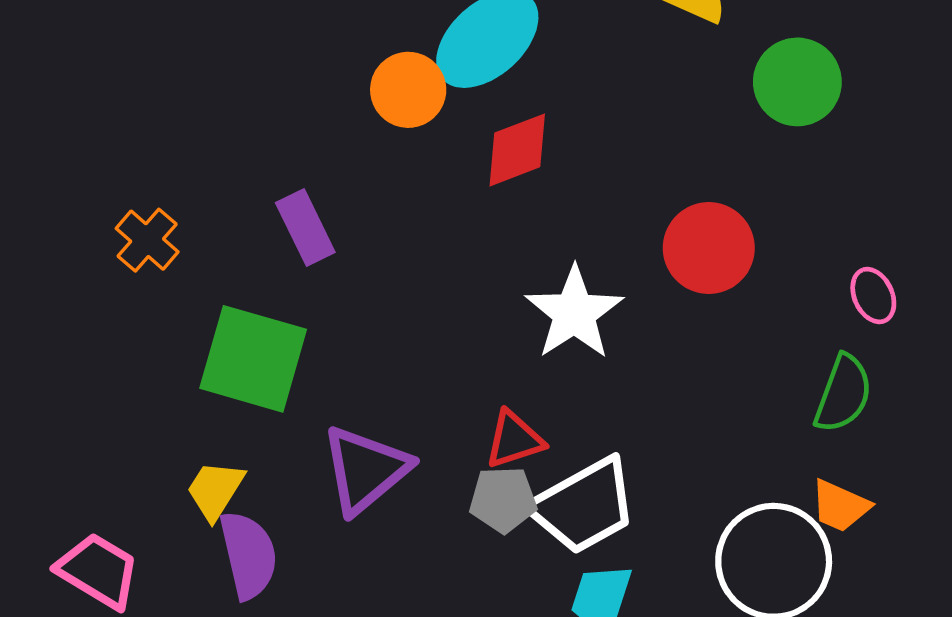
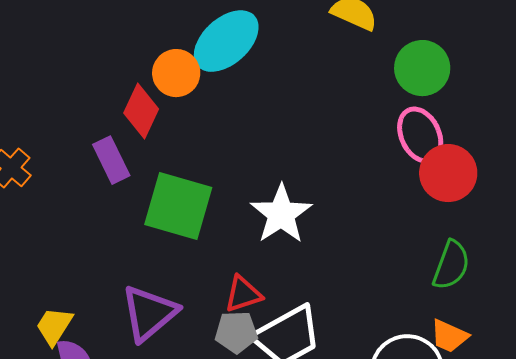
red diamond: (517, 150) -> (141, 111), moved, turned -44
red circle: (709, 248) -> (448, 173), moved
pink ellipse: (873, 296) -> (420, 135), moved, size x1.6
green square: (253, 359) -> (178, 206), moved

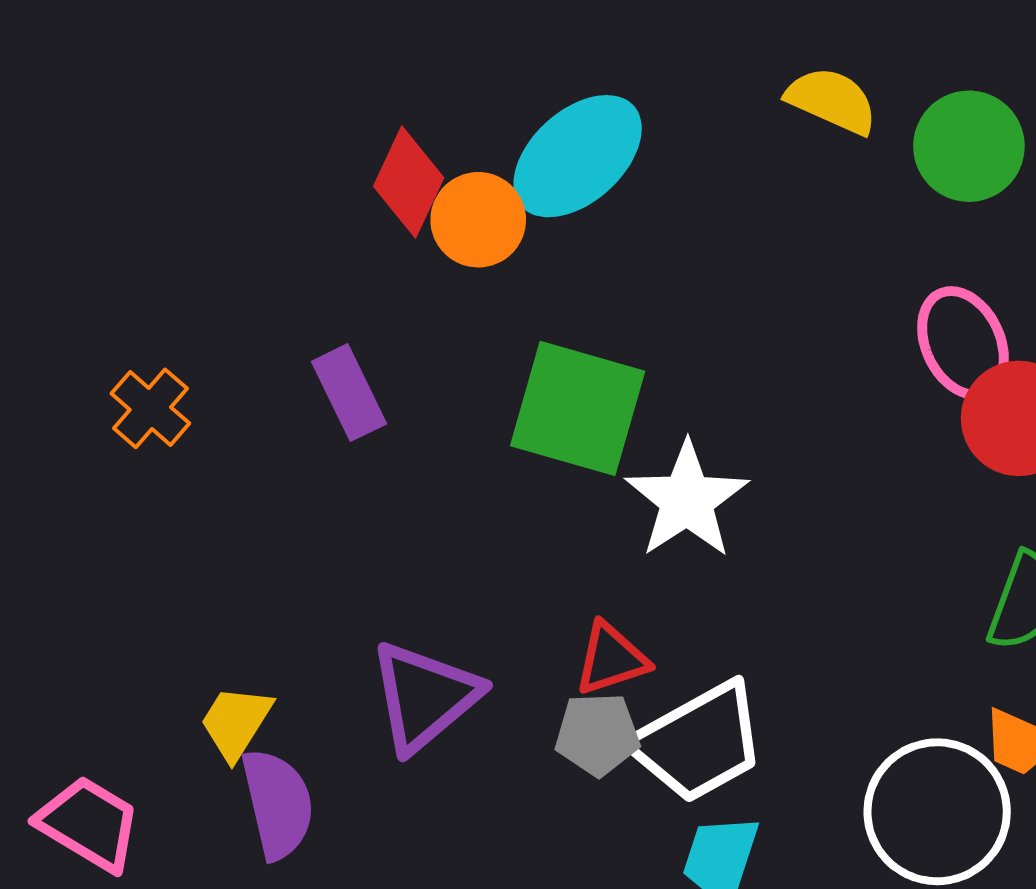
green circle: (422, 68) -> (969, 146), moved
red diamond: (141, 111) -> (409, 182), moved
green square: (178, 206) -> (578, 408), moved

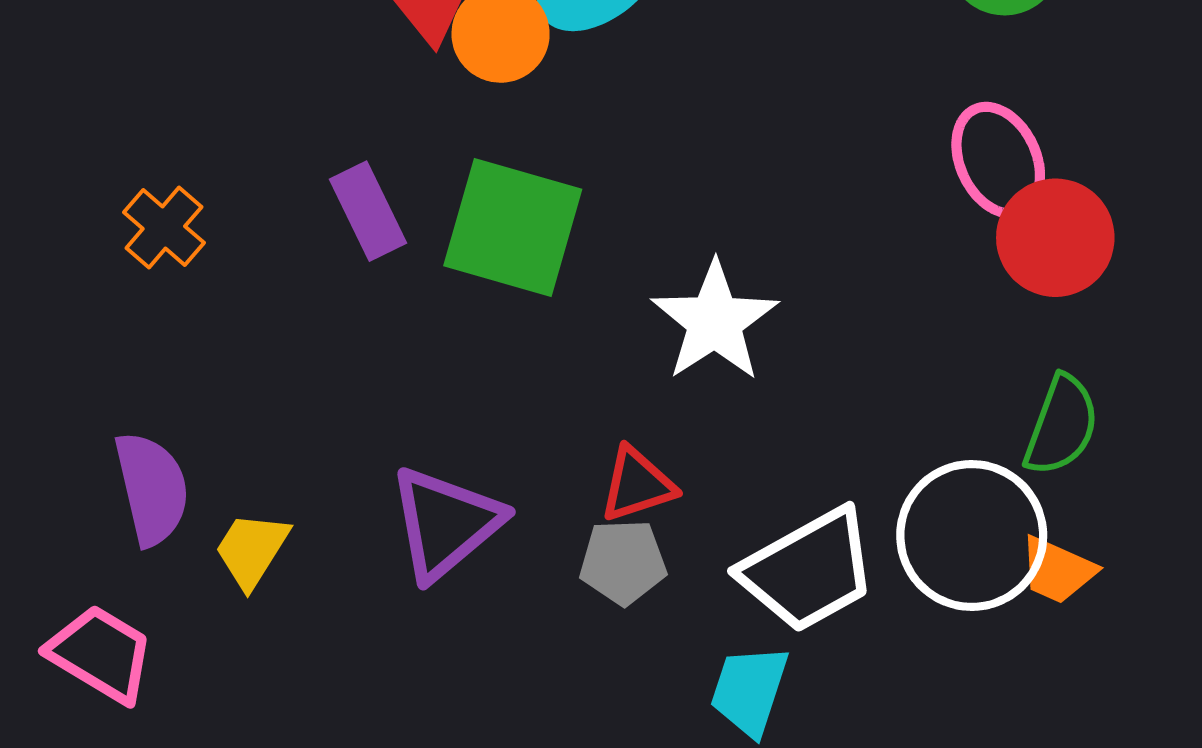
green square: (578, 408) -> (513, 227), moved
white trapezoid: (699, 742) -> (809, 570), moved
purple semicircle: (278, 804) -> (152, 489), moved
white circle: (937, 812) -> (972, 535), moved

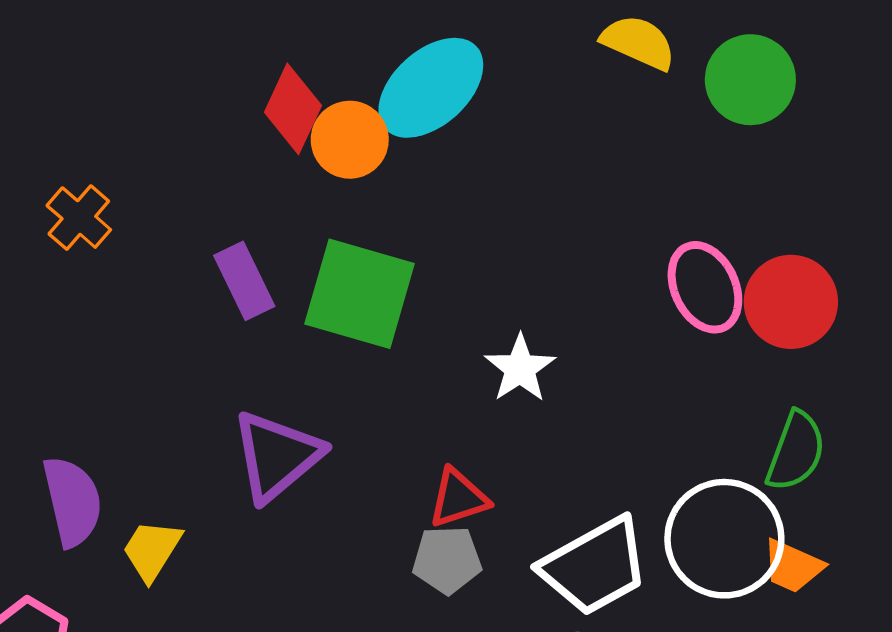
pink ellipse: (998, 160) -> (705, 287), moved
orange cross: (164, 227) -> (79, 218), moved
white star: (715, 321) -> (520, 368), size x0.7
purple triangle: (445, 523) -> (277, 456), moved

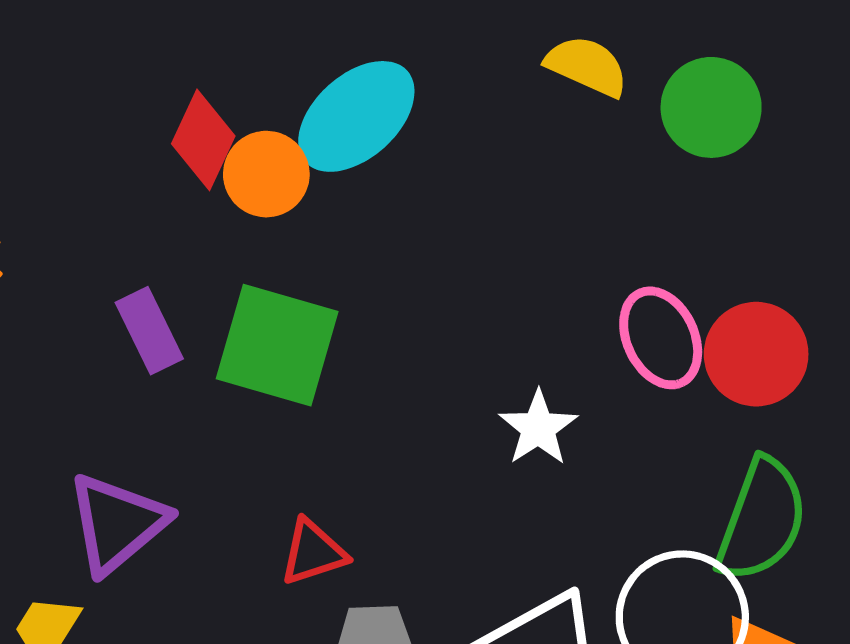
white star: (520, 368) -> (538, 428), moved
green semicircle: (796, 451) -> (761, 520), size x1.4
purple triangle: (277, 456) -> (117, 523), moved
red triangle: (458, 498) -> (313, 552), moved

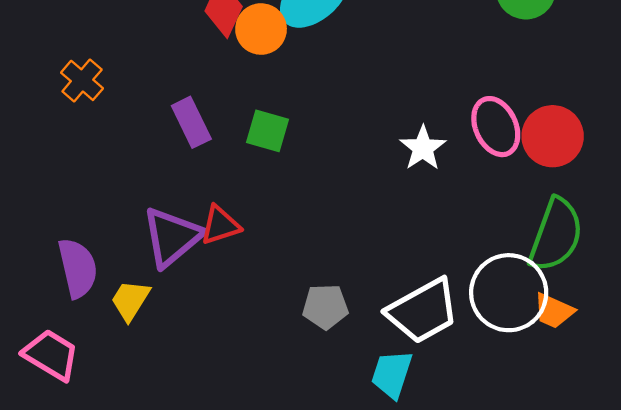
green square: (277, 345) -> (267, 131), size x0.6
white star: (538, 428) -> (423, 148), moved
red triangle: (313, 552) -> (220, 225), moved

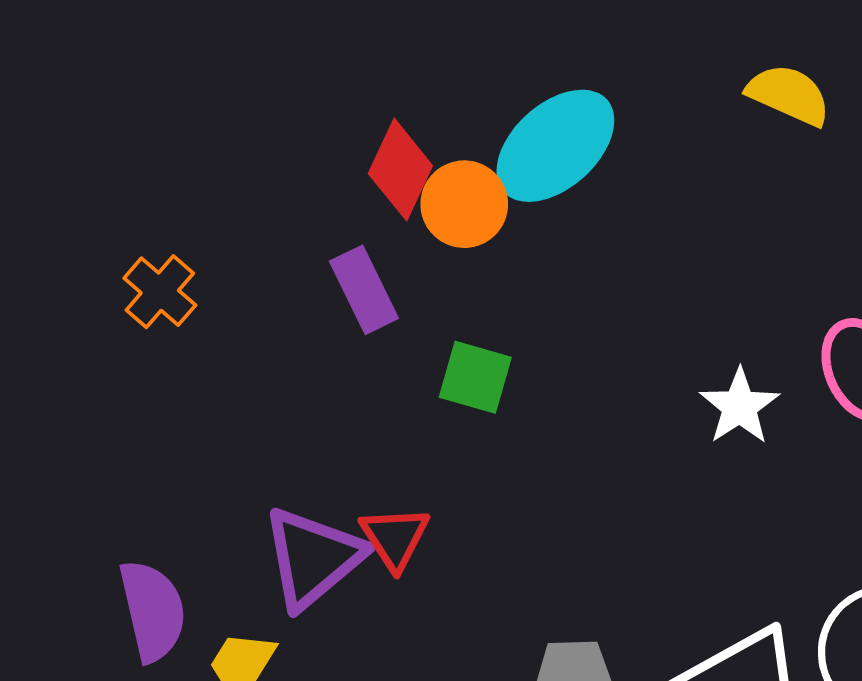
purple rectangle: (191, 122) -> (364, 290), moved
red triangle: (220, 225) -> (395, 538), turned -45

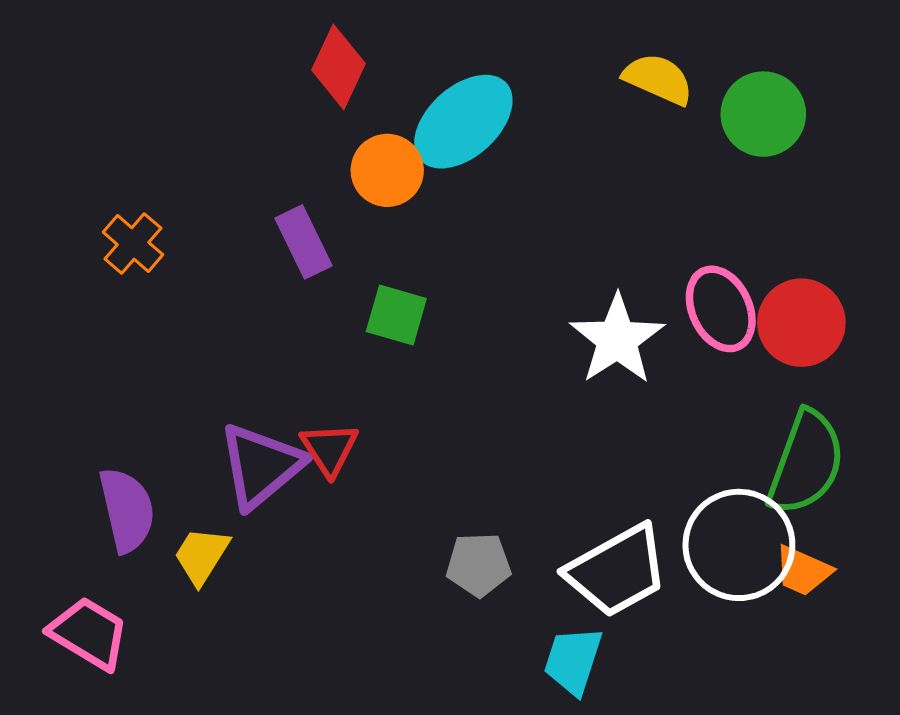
red diamond: (400, 170) -> (339, 67), moved
white star: (739, 406) -> (617, 339), size x1.4

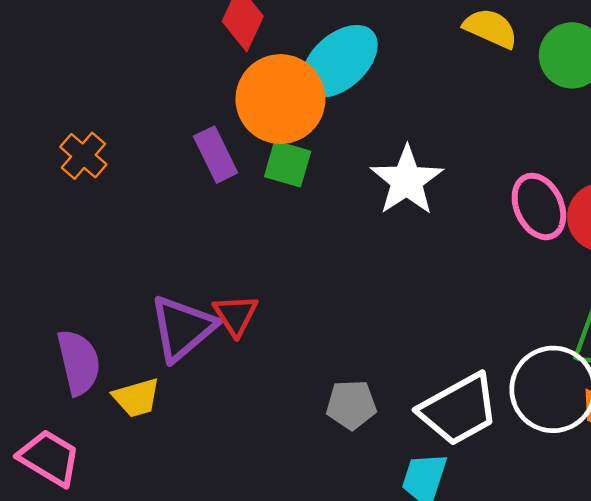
orange circle: (387, 170) -> (280, 99), size x1.6
green square: (396, 315) -> (288, 164), moved
white star: (617, 339) -> (407, 181), moved
yellow trapezoid: (201, 556) -> (136, 398), turned -138

